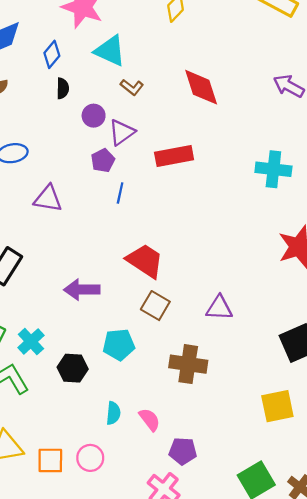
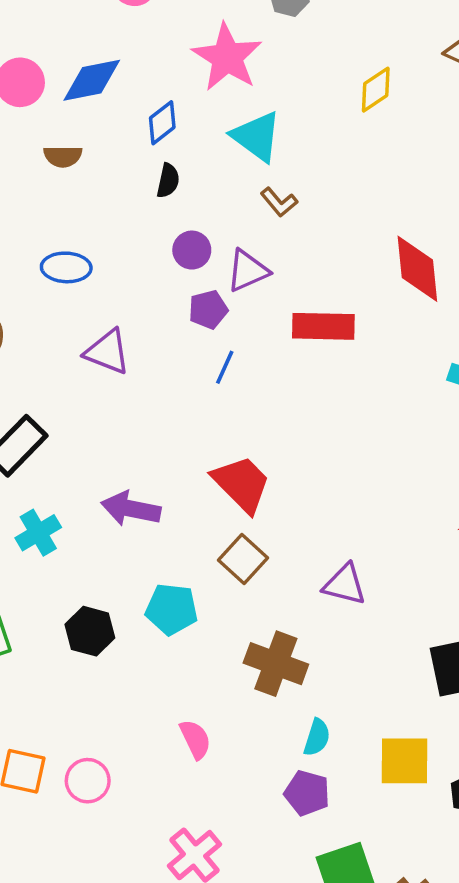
red diamond: (201, 87) -> (417, 269), moved
purple circle: (94, 116) -> (192, 250), moved
cyan cross: (31, 341) -> (38, 533), moved
cyan semicircle: (113, 413) -> (317, 737), moved
purple pentagon: (183, 451) -> (307, 793), moved

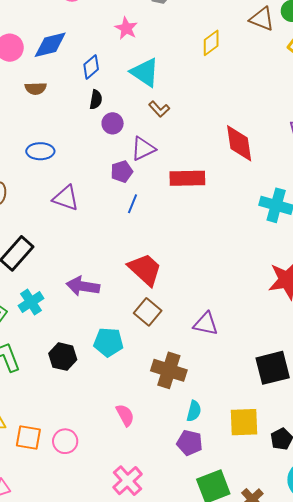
pink star: (227, 57) -> (126, 28), size x0.6
purple circle: (192, 250) -> (113, 123), moved

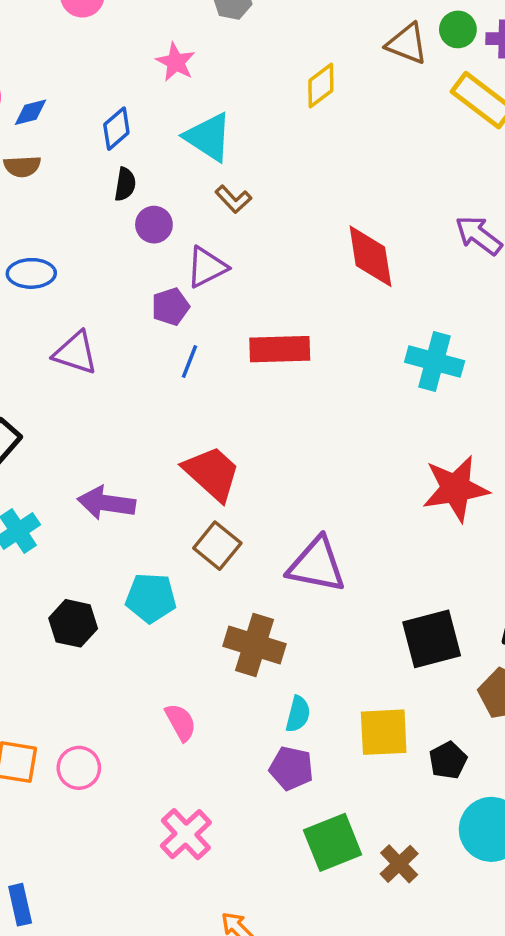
blue diamond: (50, 45) -> (31, 112), moved, size x0.6
red rectangle: (187, 178) -> (280, 349), moved
purple triangle: (206, 324) -> (317, 565), size x1.4

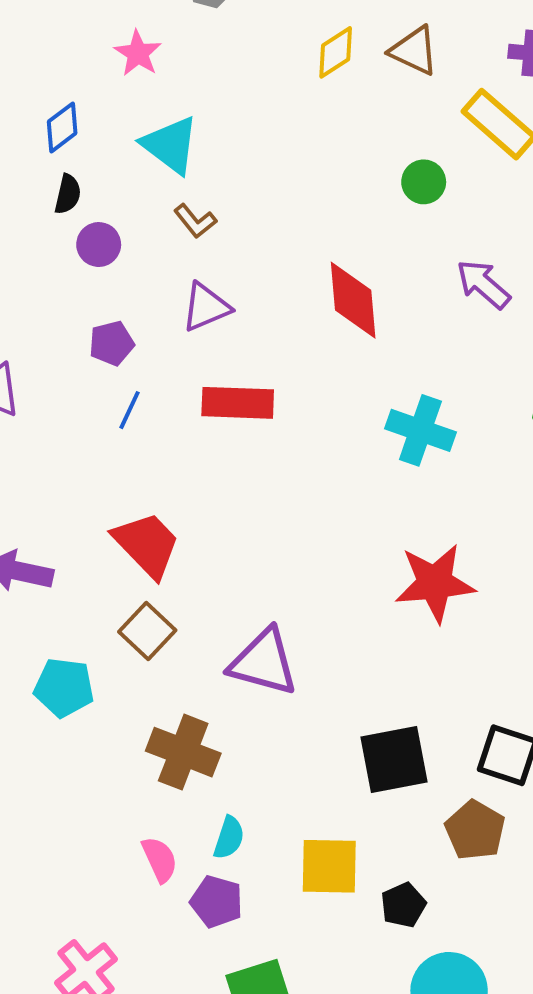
green circle: (458, 29) -> (424, 182), moved
yellow diamond: (321, 86) -> (336, 52), moved
purple triangle: (207, 267) -> (206, 307), moved
pink semicircle: (181, 722) -> (160, 859), moved

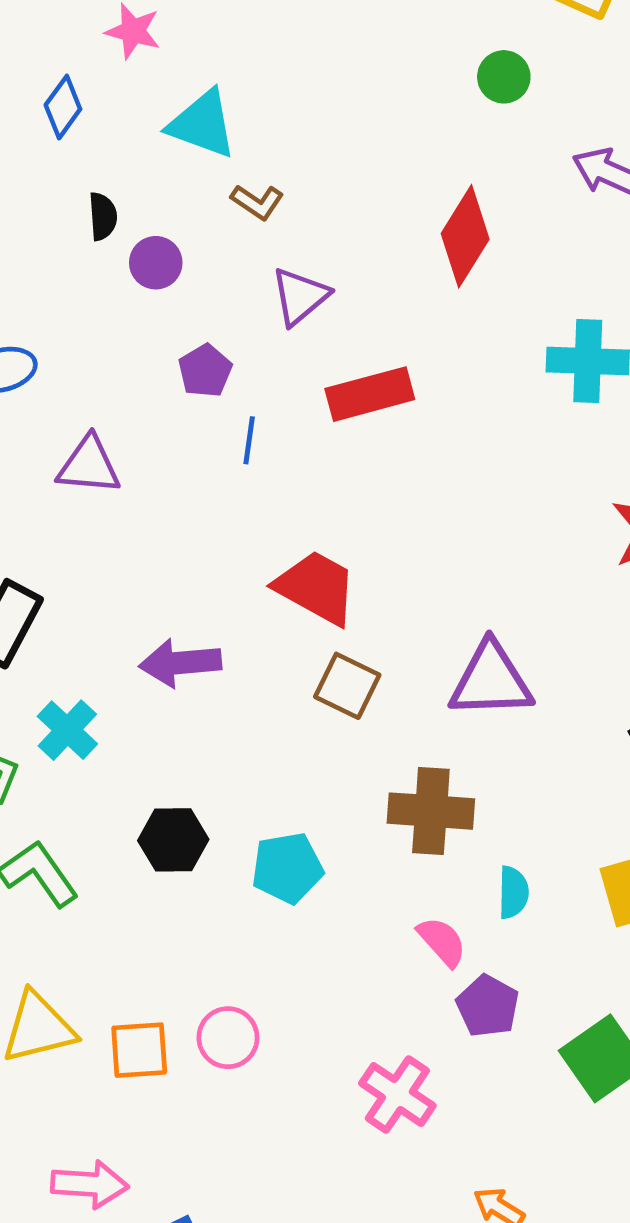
blue diamond: (62, 127) -> (63, 107), moved
red diamond: (353, 300) -> (465, 236), turned 54
cyan pentagon: (64, 687) -> (287, 868), moved
purple pentagon: (217, 902) -> (488, 1006), moved, turned 30

